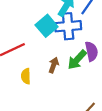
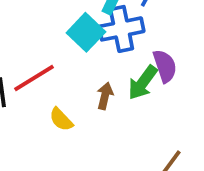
yellow semicircle: (26, 76) -> (61, 119), turned -35

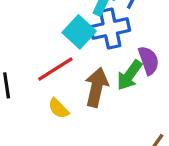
red line: (34, 78) -> (55, 69), moved
brown arrow: (105, 96) -> (97, 87), size x1.6

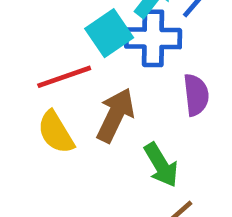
green arrow: (129, 75) -> (161, 165), moved, turned -80
yellow semicircle: (58, 108) -> (56, 132), size x1.4

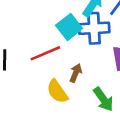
brown arrow: (115, 115) -> (76, 73), size x0.6
yellow semicircle: (56, 132) -> (57, 91), moved

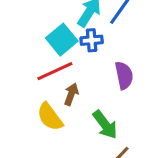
blue cross: (94, 28) -> (92, 40), size x0.6
red line: (45, 53) -> (55, 71), moved

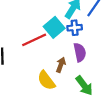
red line: (55, 71) -> (34, 40), moved
purple semicircle: (124, 75) -> (80, 52), moved

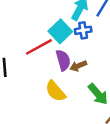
purple semicircle: (80, 52) -> (63, 60), moved
brown arrow: (61, 65) -> (78, 66), moved, turned -128

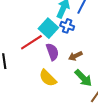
blue cross: (83, 30) -> (67, 26), turned 32
brown arrow: (78, 66) -> (75, 56), moved

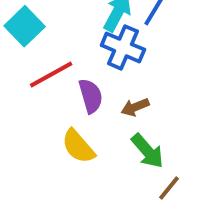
blue cross: (67, 26) -> (123, 47), size x1.5
cyan square: (48, 28) -> (25, 26), moved

